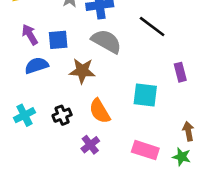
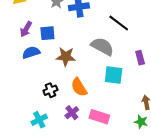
purple arrow: (30, 35) -> (26, 29), turned -119
gray semicircle: (106, 41) -> (102, 46), moved
cyan cross: (24, 115) -> (39, 120), moved
pink rectangle: (145, 150) -> (99, 117), moved

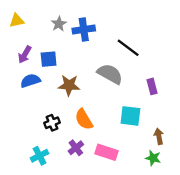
cyan square: (114, 75) -> (130, 116), moved

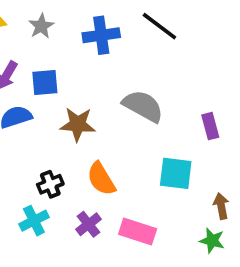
gray star: (59, 24) -> (41, 26), moved
black line: (128, 48) -> (159, 26), moved
cyan cross: (39, 156) -> (34, 221), moved

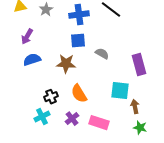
blue square: (45, 82) -> (78, 41), moved
gray semicircle: (143, 106) -> (102, 54), size x0.6
purple rectangle: (210, 126) -> (139, 65), size x1.5
brown arrow: (221, 206) -> (135, 107), moved

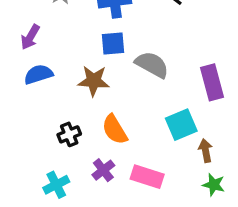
gray semicircle: (102, 54) -> (152, 65), size x1.5
cyan square: (120, 91) -> (181, 125), turned -30
cyan cross: (42, 117) -> (56, 185), moved

